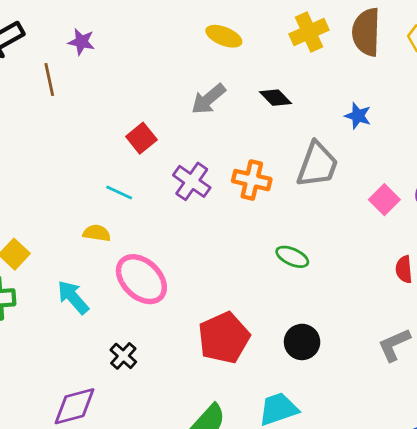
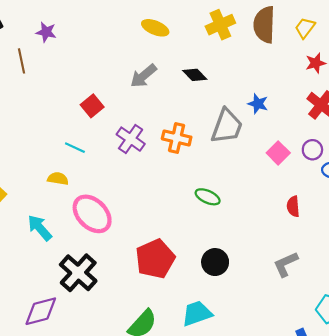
blue star: (358, 116) -> (258, 104), moved
black cross: (123, 356) -> (78, 273), size x1.8

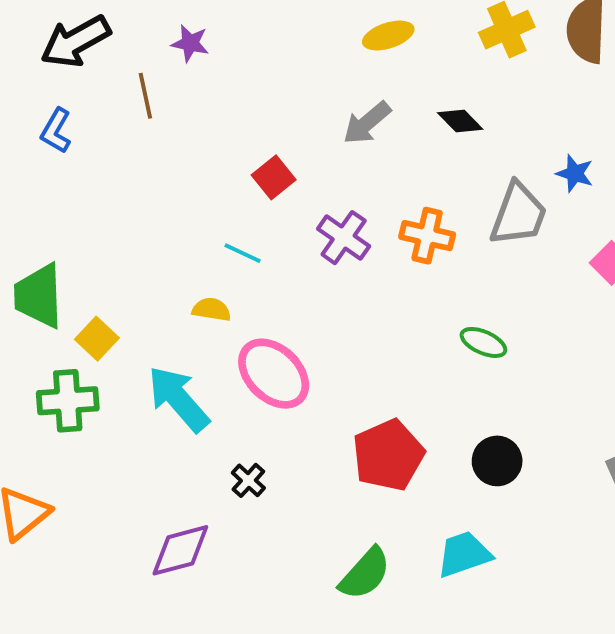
yellow ellipse: (155, 28) -> (388, 36), turned -40
cyan arrow: (40, 228) -> (178, 399), size x1.4
black cross: (78, 273) -> (248, 480), size x0.5

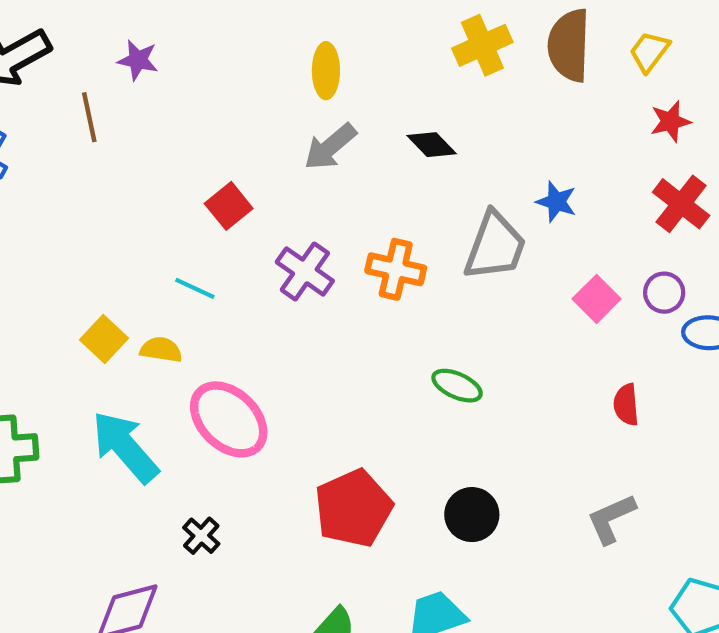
yellow ellipse: (388, 36) -> (326, 71), moved, turned -72
yellow square: (97, 339) -> (104, 339), moved

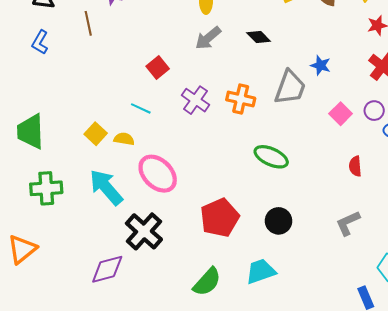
green ellipse: (457, 386) -> (271, 157), size x1.4
black cross: (201, 536) -> (144, 231), size x2.0

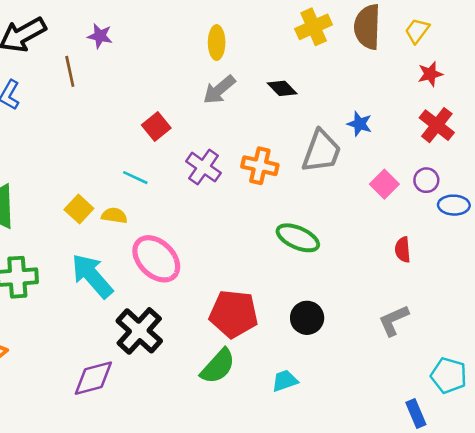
red pentagon: (220, 218) -> (234, 314), turned 30
cyan trapezoid: (261, 271) -> (285, 381), size x0.7
green semicircle: (207, 282) -> (218, 366), moved

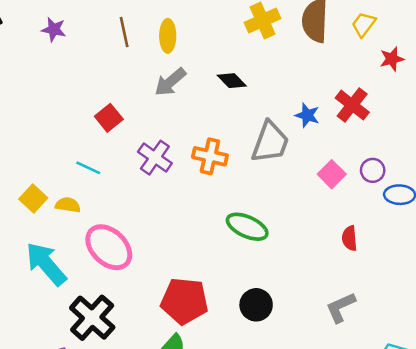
brown line: (70, 71) -> (124, 32), moved
red star: (430, 74) -> (392, 59), moved
red cross: (437, 125) -> (352, 105), moved

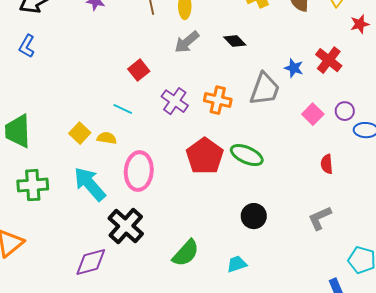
pink ellipse: (109, 247) -> (139, 171), turned 51
red pentagon: (184, 301) -> (205, 156), moved, turned 30

